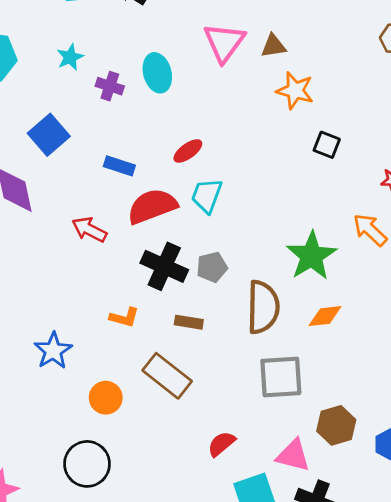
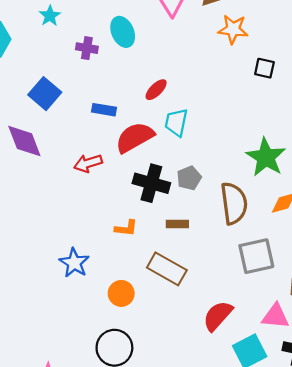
cyan star: (70, 57) -> (50, 16), moved
red arrow: (89, 230) -> (88, 163), turned -36
red semicircle: (221, 444) -> (218, 316), size x1.4

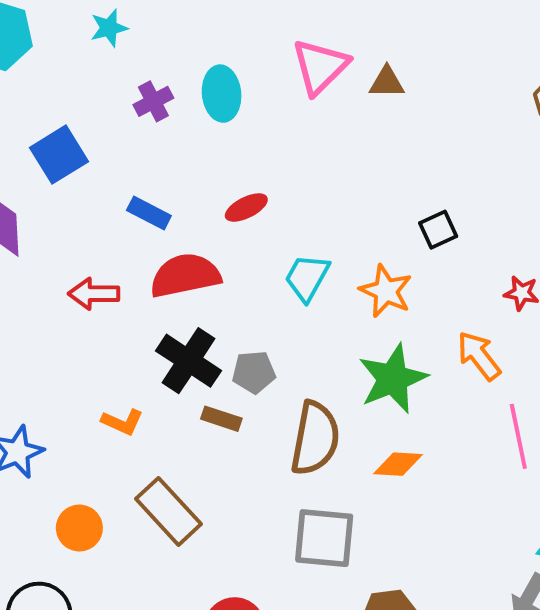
orange star: (233, 29) -> (386, 291), moved
purple cross: (87, 48) -> (153, 101), turned 35
black square: (264, 68) -> (438, 230), turned 35
cyan trapezoid: (176, 122) -> (307, 277), moved
brown rectangle: (177, 224) -> (221, 419), moved

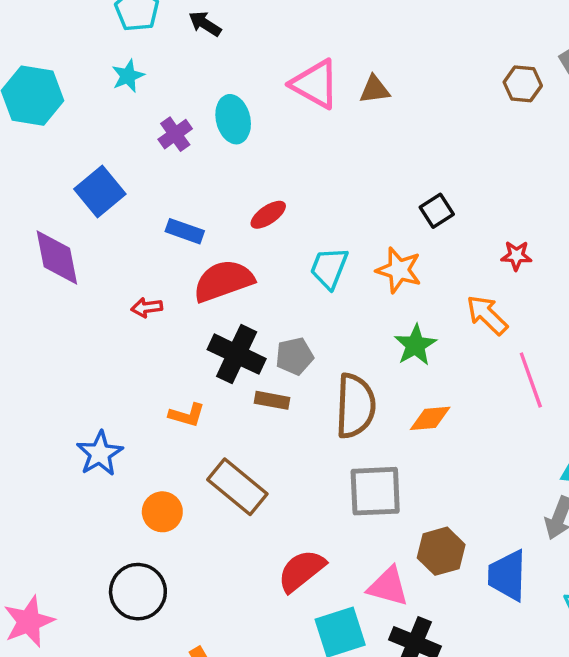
pink triangle: (320, 67) -> (315, 84), turned -38
red arrow: (94, 294) -> (147, 307), size x0.7
green star: (393, 379) -> (415, 345), size x0.7

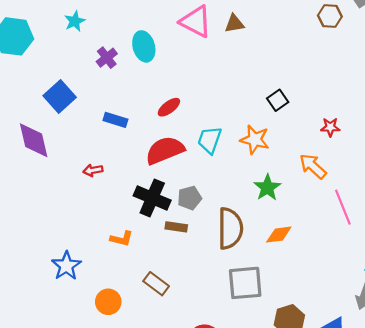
red semicircle: (223, 281) -> (165, 150), moved
brown rectangle: (237, 487) -> (156, 284), size x0.7

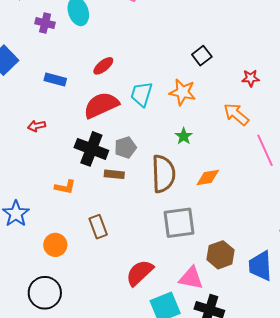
purple cross: (107, 58) -> (45, 23), turned -36
green star: (267, 188) -> (184, 136), moved, size x0.7
brown rectangle: (156, 284) -> (98, 227), turned 35

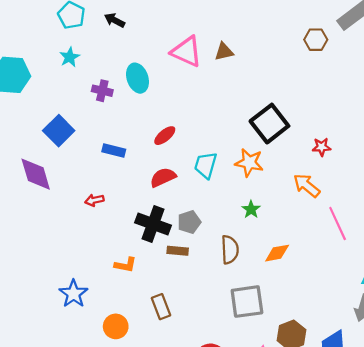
black square: (202, 56) -> (269, 124), size x1.8
red semicircle: (101, 105) -> (163, 177), size x0.7
brown semicircle: (163, 174) -> (230, 250), size x0.7

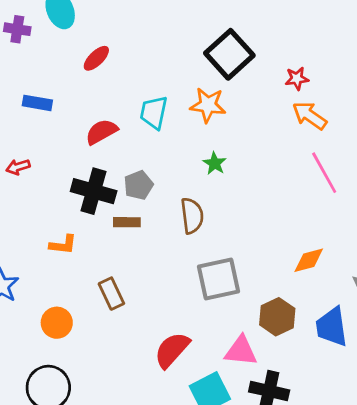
red ellipse: (165, 136) -> (96, 58), moved
orange arrow: (307, 186) -> (310, 116), moved
orange diamond: (277, 253) -> (309, 260), moved

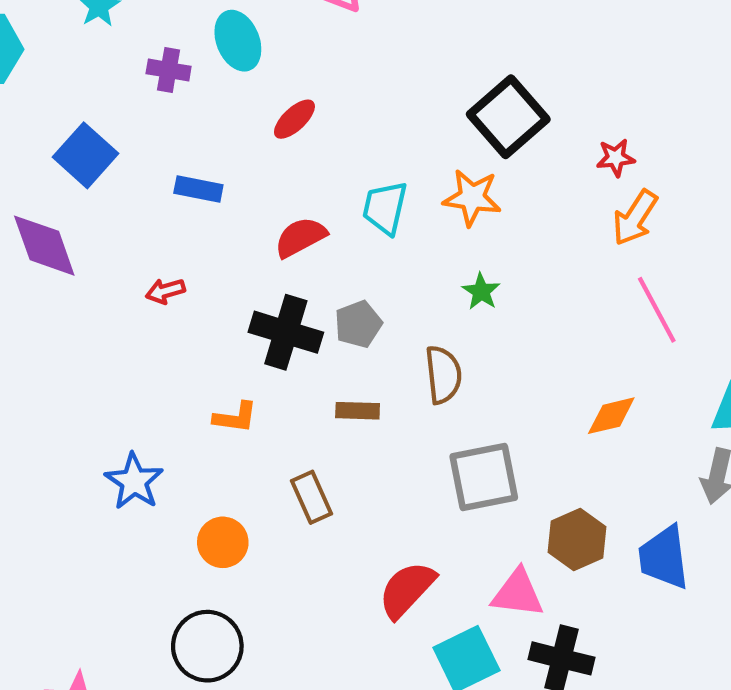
orange arrow: (310, 116) -> (635, 218), turned -93
brown rectangle: (127, 222) -> (358, 411), moved
orange diamond: (309, 260) -> (611, 416), moved

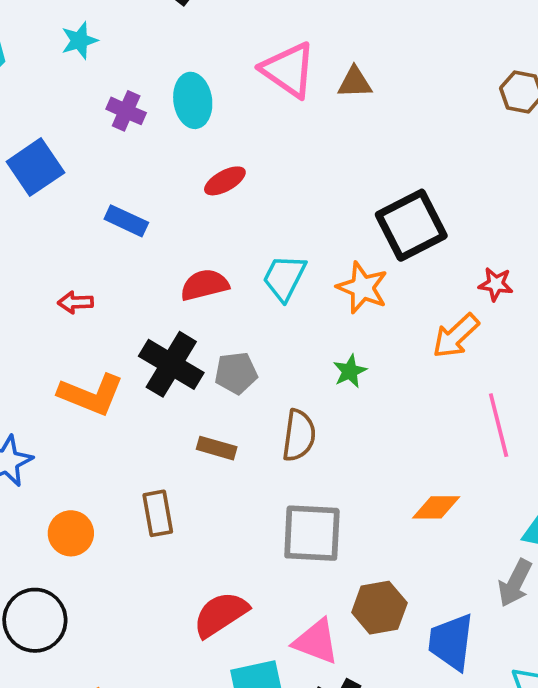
orange arrow: (635, 218) -> (456, 336), moved
orange L-shape: (235, 417) -> (91, 395), moved, size x1.6

